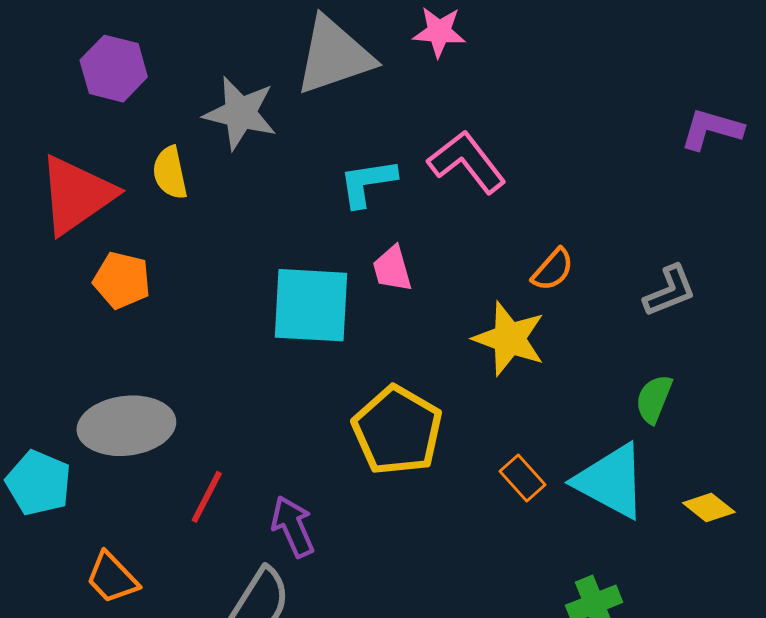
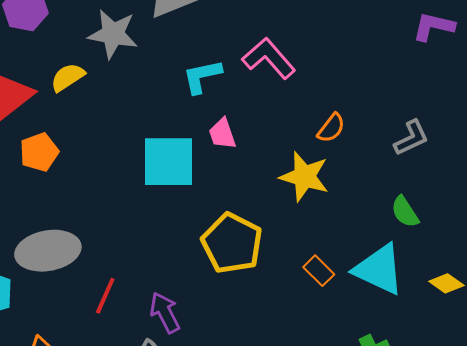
yellow semicircle: (170, 173) -> (68, 77), turned 72
orange pentagon: (122, 280) -> (39, 152), turned -30
green semicircle: (654, 399) -> (405, 212), turned -52

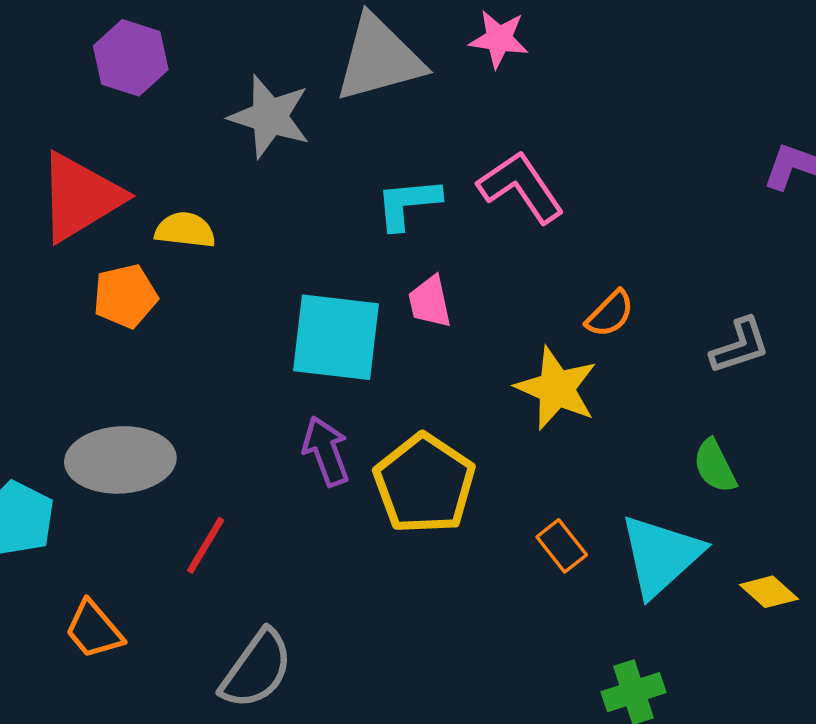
yellow semicircle: (68, 77) -> (185, 230), moved, turned 33
cyan triangle: (379, 269) -> (661, 555), turned 46
purple arrow: (165, 313) -> (326, 451), moved

